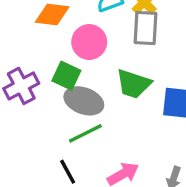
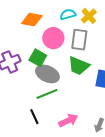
gray rectangle: (145, 28) -> (79, 40), moved

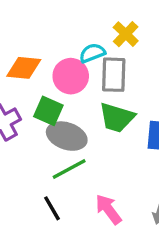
cyan semicircle: (68, 14) -> (92, 53), moved
orange diamond: (32, 20) -> (24, 68), moved
pink arrow: (68, 120) -> (108, 209), turned -96

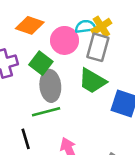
yellow cross: (126, 34) -> (101, 27), moved
gray ellipse: (67, 136) -> (50, 86), turned 52

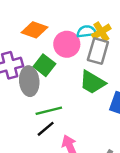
gray ellipse: (50, 86) -> (29, 81), moved
black line: (26, 139) -> (46, 129), moved, turned 66

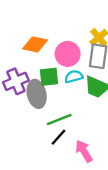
cyan semicircle: (86, 32) -> (74, 77), moved
green square: (44, 65) -> (49, 77), turned -36

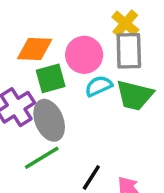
green square: (49, 77) -> (51, 78), moved
green line: (59, 120) -> (42, 158), moved

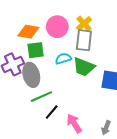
pink circle: (84, 55) -> (57, 27), moved
green line: (42, 158) -> (41, 97), moved

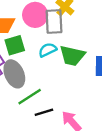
gray rectangle: (84, 40) -> (54, 22), moved
black line: (52, 112) -> (44, 112), turned 42

